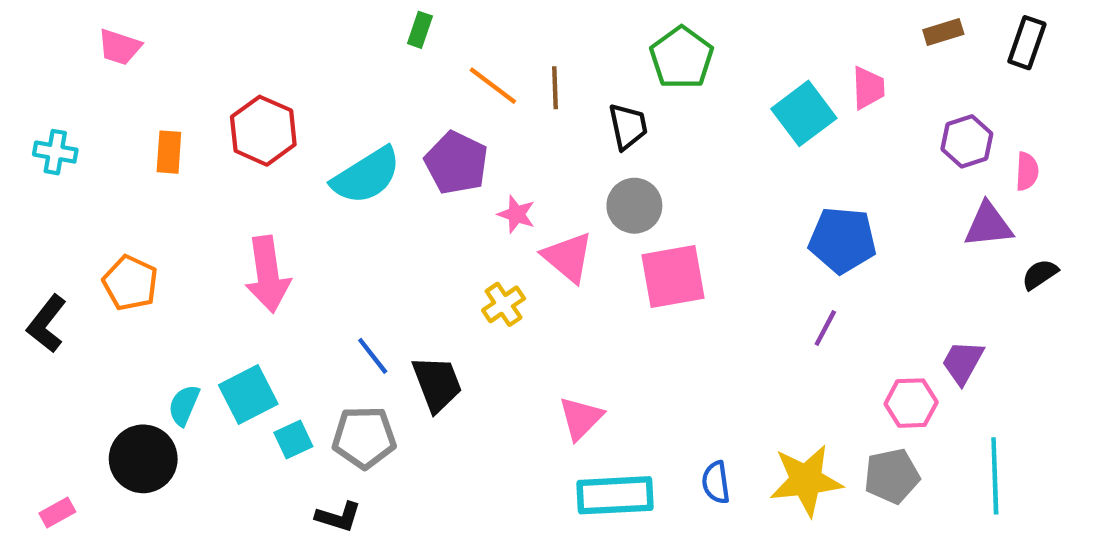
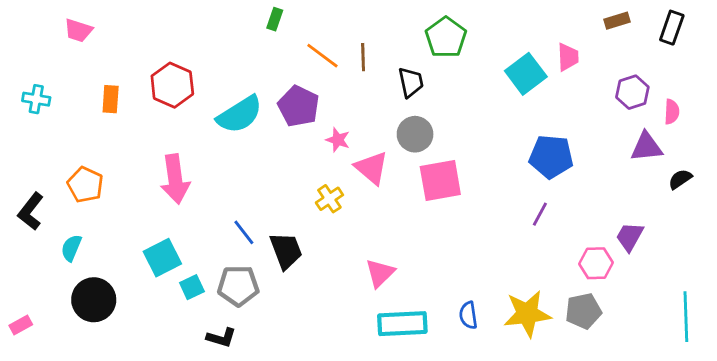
cyan semicircle: (184, 405) -> (71, 248), moved
cyan line: (995, 476) -> (686, 317), moved
pink rectangle: (57, 512) -> (21, 325), moved

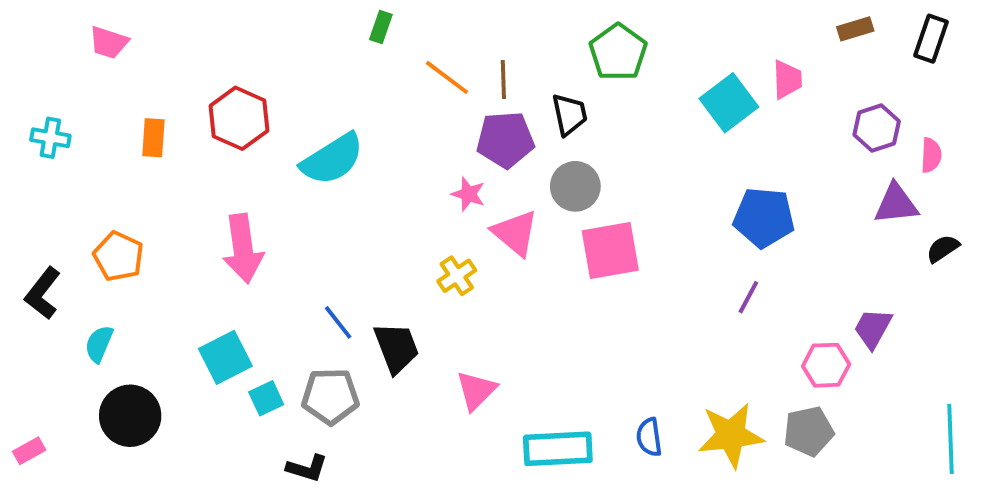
purple pentagon: (299, 106) -> (505, 140), moved, turned -30
pink triangle: (380, 273) -> (476, 390), moved

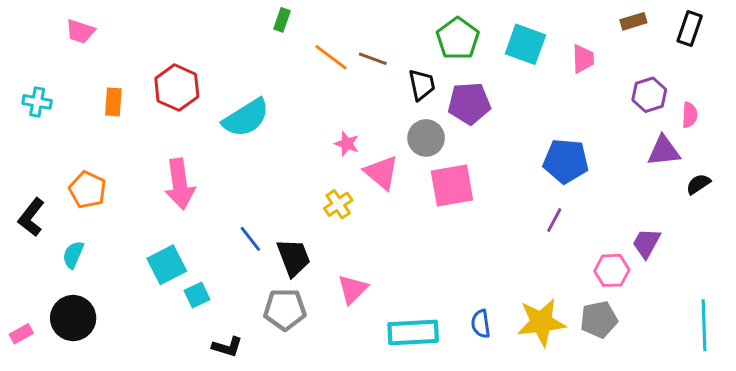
brown line: (503, 79) -> (373, 59), turned -68
cyan square: (729, 103) -> (525, 44), moved, turned -33
purple pentagon: (505, 140) -> (469, 103), moved
gray pentagon: (330, 396) -> (285, 309), moved
black circle: (130, 416) -> (73, 318), moved

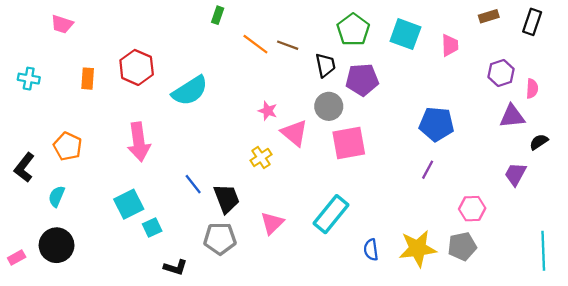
purple trapezoid: (646, 243) -> (515, 174), moved
cyan rectangle: (413, 332) -> (331, 214), moved, turned -48

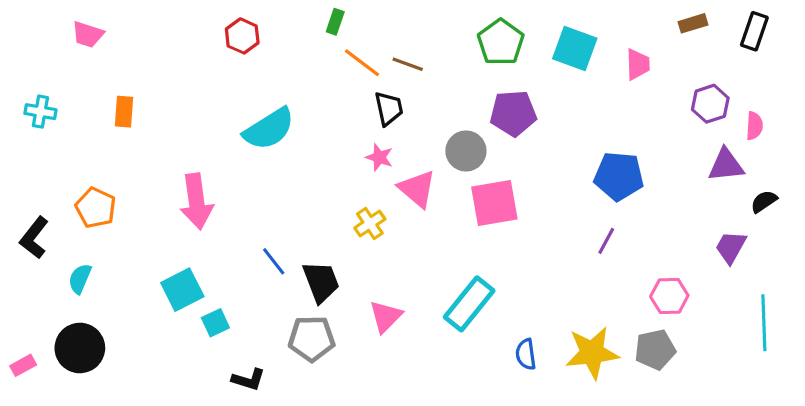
green rectangle: (218, 15) -> (335, 22), moved
black trapezoid: (325, 65) -> (389, 108), moved
red hexagon: (137, 67) -> (242, 36), moved, size x0.7
cyan line: (543, 251) -> (764, 323), moved

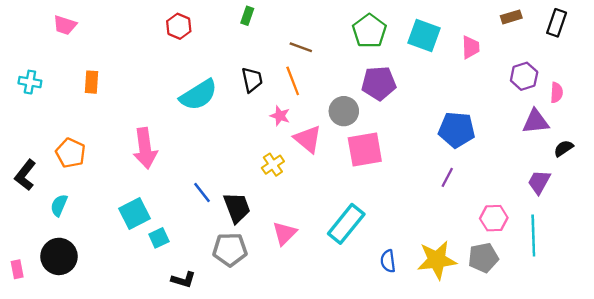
orange line: (362, 63) -> (293, 81), moved, turned 32
black trapezoid: (389, 108) -> (252, 80), moved
cyan line: (764, 323) -> (533, 236), moved
pink rectangle: (23, 365) -> (17, 269), turned -72

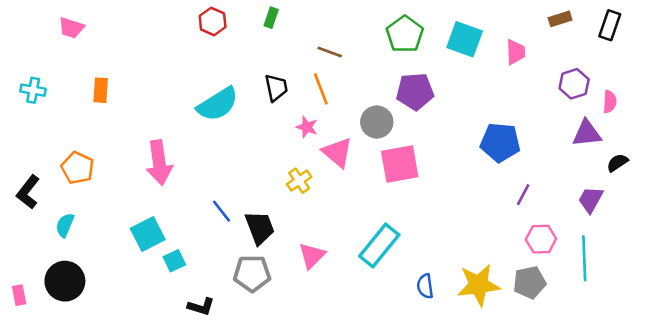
red hexagon: (179, 26) -> (213, 21), moved
purple line: (447, 177) -> (523, 195), moved

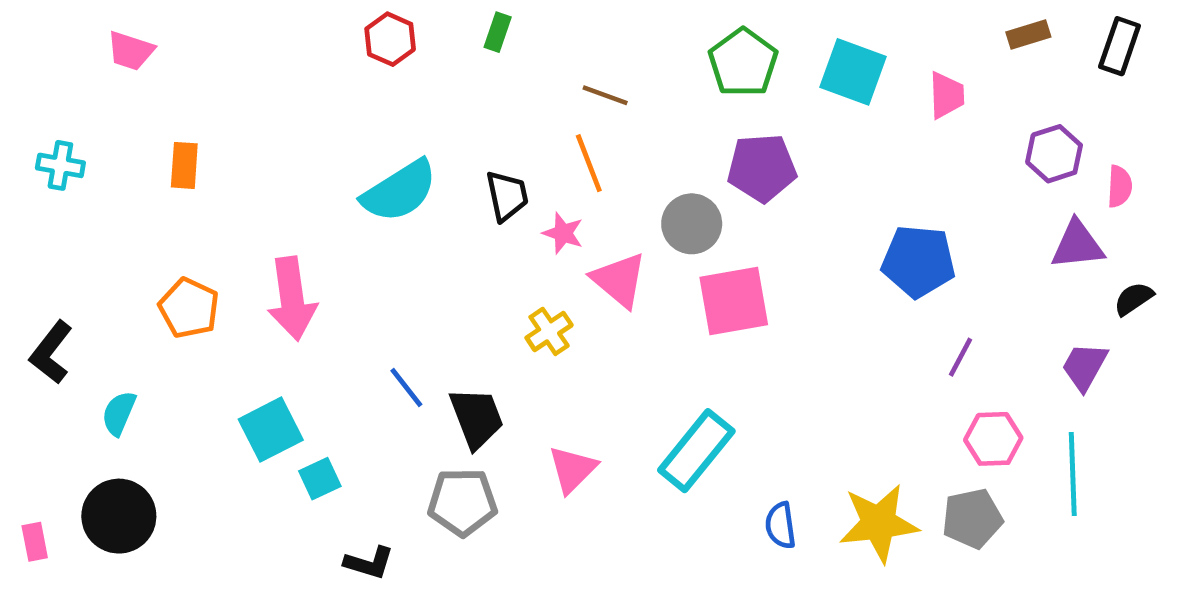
black trapezoid: (276, 88) -> (507, 196), moved
orange pentagon: (78, 168) -> (189, 308), moved

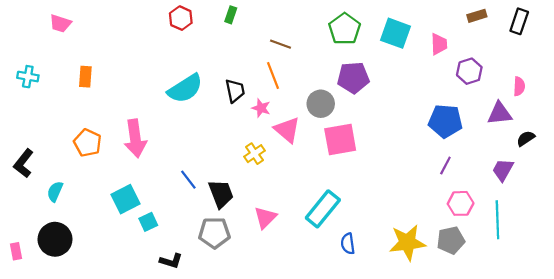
purple hexagon: (1054, 154) -> (469, 71), moved
blue pentagon: (918, 261) -> (445, 121), moved
blue semicircle: (781, 525) -> (348, 244), moved

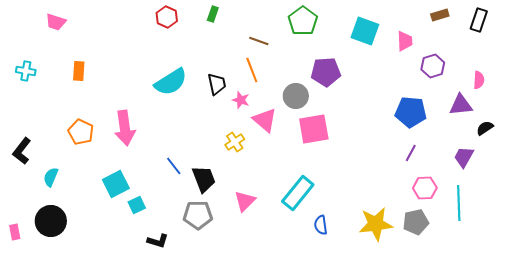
green pentagon: (345, 29) -> (303, 21), moved

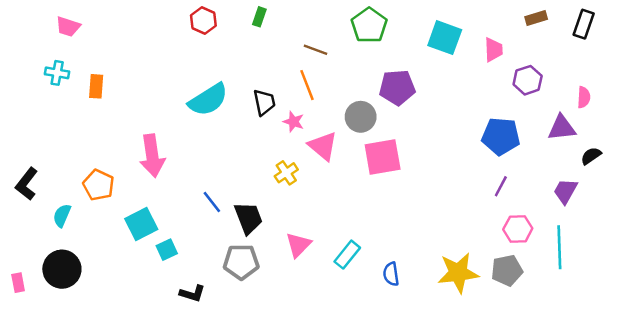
cyan cross: (26, 71) -> (57, 73), moved
orange pentagon: (81, 132) -> (99, 185), moved
cyan rectangle: (298, 193) -> (347, 255), moved, size x0.7

